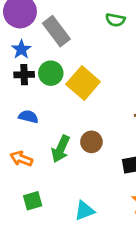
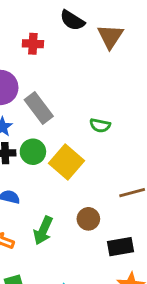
green semicircle: (115, 20) -> (100, 125), moved
brown circle: (91, 142) -> (88, 219), moved

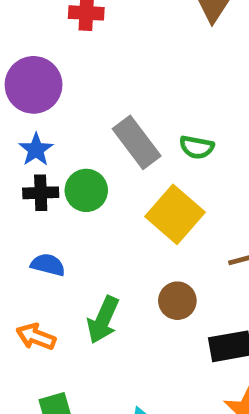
gray rectangle: (39, 108) -> (137, 142), moved
yellow square: (66, 162) -> (175, 214), moved

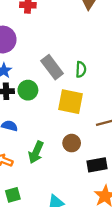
green semicircle: (197, 147) -> (81, 69), turned -98
yellow square: (175, 214) -> (70, 102), turned -30

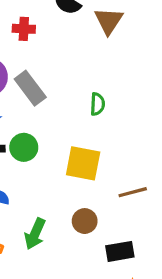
gray rectangle: (52, 67) -> (30, 88), moved
green semicircle: (81, 69) -> (97, 104), moved

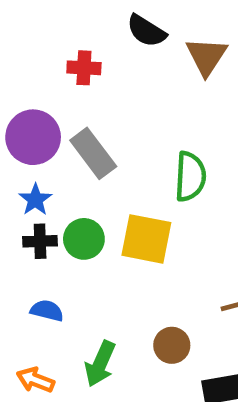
green semicircle: (97, 104) -> (190, 177), size x1.5
yellow square: (83, 163) -> (146, 239), moved

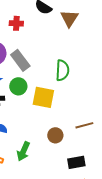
green circle: (84, 239) -> (18, 86), moved
brown circle: (172, 345) -> (55, 135), moved

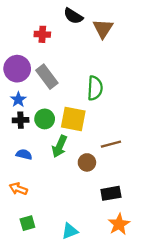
green circle: (18, 86) -> (45, 119), moved
brown line: (84, 125) -> (111, 144), moved
green arrow: (23, 151) -> (59, 146), moved

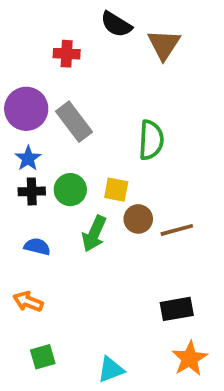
yellow square: (73, 119) -> (116, 190), size x0.6
brown circle: (87, 162) -> (138, 219), moved

